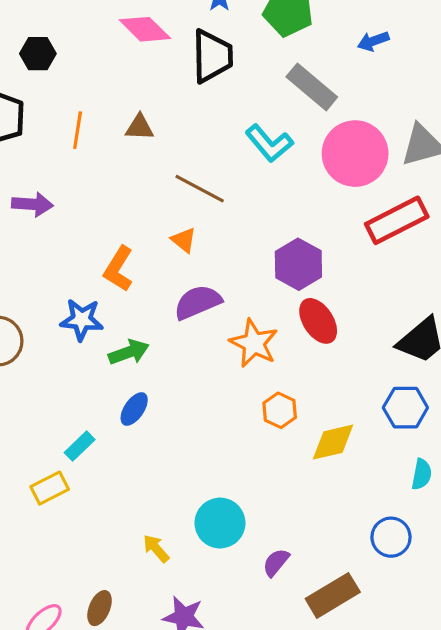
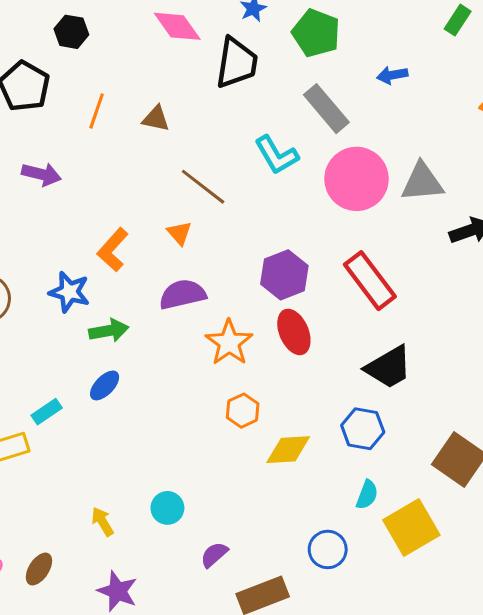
red rectangle: (397, 220) -> (370, 281), moved, turned 70
cyan circle: (220, 523) -> (167, 508), size x0.7

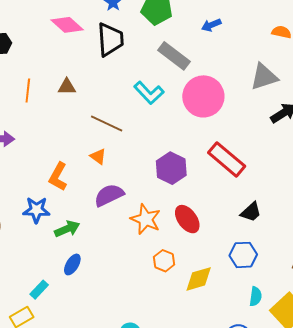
gray triangle: (422, 182) -> (264, 77), moved
red ellipse: (294, 332) -> (187, 219), moved
black trapezoid: (389, 367) -> (251, 212), size x0.7

